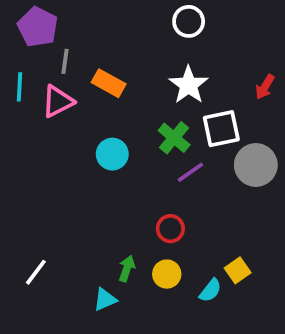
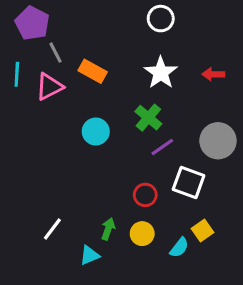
gray line: (65, 61) -> (56, 53), turned -35
red arrow: (265, 87) -> (213, 74), moved, turned 60
white square: (221, 129) -> (189, 183), moved, turned 32
white line: (36, 272) -> (52, 229), moved

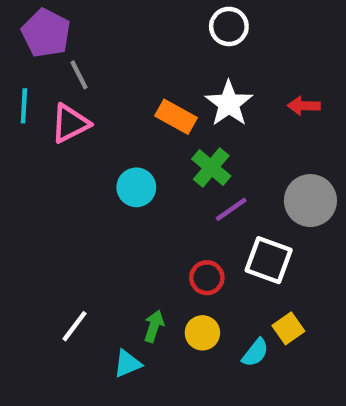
orange rectangle: (93, 71) -> (176, 117), moved

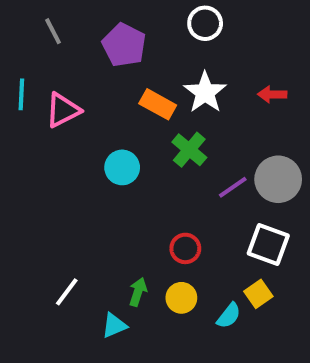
purple pentagon: (46, 33) -> (124, 45), moved
gray line: (79, 75) -> (53, 31), moved
purple line: (231, 209) -> (233, 187), moved
white square: (269, 260) -> (268, 244), moved

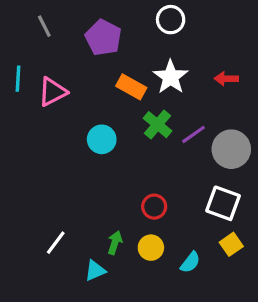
purple line: (233, 187) -> (194, 134), moved
yellow square: (258, 294) -> (231, 244), moved

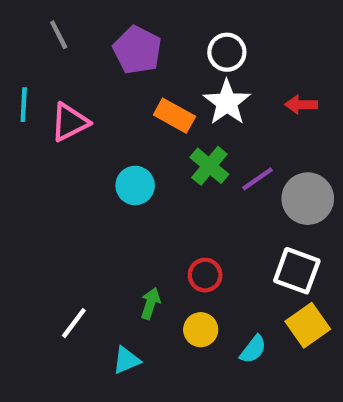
white circle: (171, 20) -> (227, 52), moved
green arrow: (115, 243) -> (150, 303), moved
yellow square: (231, 244) -> (308, 325), size x1.4

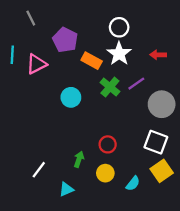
purple pentagon: (137, 50) -> (65, 40), moved
purple line: (257, 179) -> (136, 84), moved

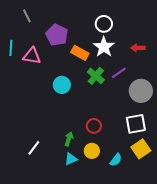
pink triangle: (36, 64) -> (32, 56), turned 36
white square: (156, 142) -> (136, 124), turned -30
cyan triangle: (66, 189) -> (71, 159), moved

